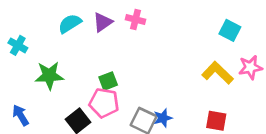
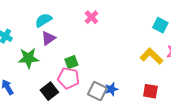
pink cross: (135, 19) -> (91, 17), turned 32
purple triangle: (103, 22) -> (48, 38), moved

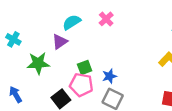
cyan semicircle: (43, 20) -> (72, 22), moved
blue star: (111, 89) -> (109, 76), moved

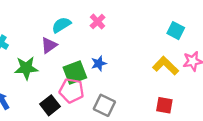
green square: (85, 68) -> (75, 72), size x1.5
blue star: (109, 76) -> (99, 63), moved

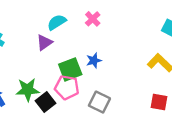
green star: (26, 68) -> (28, 90), moved

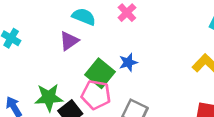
cyan semicircle: (57, 22) -> (84, 17), turned 54
green square: (70, 69) -> (100, 73), turned -30

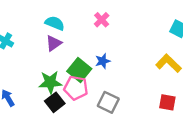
cyan semicircle: (84, 17) -> (55, 23), moved
green star: (49, 97) -> (50, 82), moved

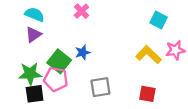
black square: (55, 102) -> (35, 94), turned 30
gray square: (108, 102) -> (100, 87), moved, turned -35

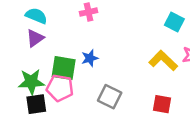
pink cross: (81, 11) -> (89, 12), turned 32
green square: (59, 61) -> (64, 68), turned -30
gray square: (100, 87) -> (110, 97), turned 35

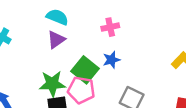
pink cross: (89, 12) -> (110, 27), moved
green square: (64, 68) -> (85, 70), turned 30

